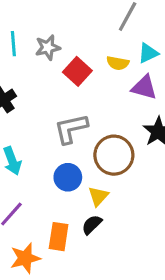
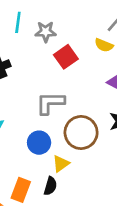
yellow semicircle: (118, 63) -> (104, 45), moved
black semicircle: (92, 225) -> (50, 186), turned 138

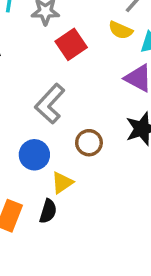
gray L-shape: (50, 103) -> (50, 104), turned -48
brown circle: (81, 133) -> (89, 143), size x0.6

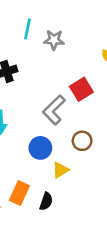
red square: (71, 44) -> (81, 89), moved
black semicircle: (48, 211) -> (46, 201), moved

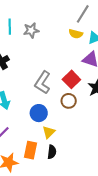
red square: (81, 89) -> (71, 79), moved
yellow triangle: (60, 170) -> (49, 132), moved

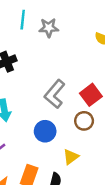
yellow triangle: (49, 132) -> (71, 157), moved

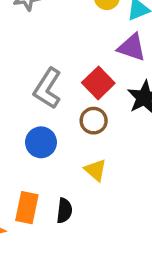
yellow triangle: (71, 157) -> (95, 170), moved, turned -35

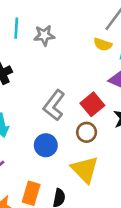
yellow triangle: (95, 170) -> (85, 169), size x1.6

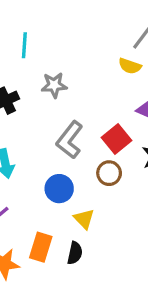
gray star: (44, 35) -> (54, 85), moved
yellow triangle: (85, 169) -> (84, 219), moved, size x0.6

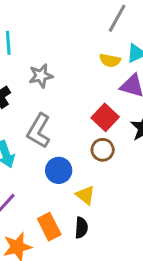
yellow semicircle: (130, 66) -> (110, 60), moved
gray L-shape: (70, 140) -> (39, 131), moved
orange rectangle: (41, 247) -> (49, 227), turned -36

